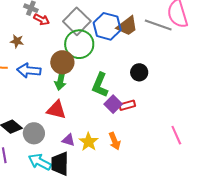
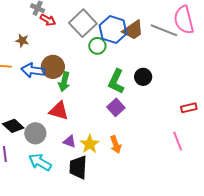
green circle: (79, 44) -> (97, 46), moved, size x0.6
brown circle: (62, 62) -> (53, 67), moved
green L-shape: (100, 85) -> (116, 81), moved
red rectangle: (127, 105) -> (189, 108), moved
black trapezoid: (60, 164) -> (78, 167), moved

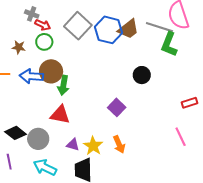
green circle: (97, 46) -> (44, 42), moved
green L-shape: (116, 81) -> (169, 44), moved

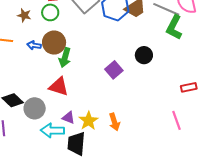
blue arrow: (31, 76) -> (34, 45), size x0.6
purple square: (117, 107) -> (114, 70), moved
cyan arrow: (45, 167) -> (52, 131), moved, turned -30

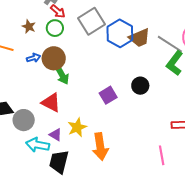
blue arrow: (34, 45) -> (33, 58), turned 144
green arrow: (65, 58) -> (62, 75), turned -54
yellow star: (88, 121) -> (77, 127), moved
orange arrow: (114, 122) -> (100, 147), size x1.5

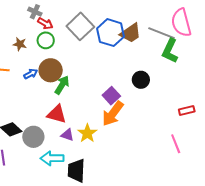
green arrow: (62, 75) -> (62, 85), turned -108
purple triangle: (56, 135) -> (67, 135), moved
orange arrow: (100, 147) -> (113, 114), moved, turned 56

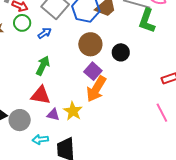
brown circle: (51, 70) -> (90, 44), moved
blue arrow: (31, 74) -> (45, 33), moved
cyan arrow: (52, 158) -> (40, 140), size x0.7

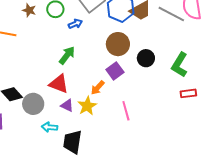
green L-shape: (147, 21) -> (180, 65), moved
orange arrow: (96, 89) -> (98, 88), moved, size x0.6
pink line: (162, 113) -> (126, 111), moved

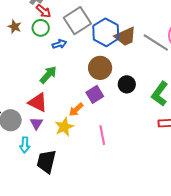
purple triangle: (67, 105) -> (36, 123), moved, turned 32
cyan arrow: (50, 127) -> (25, 145), turned -98

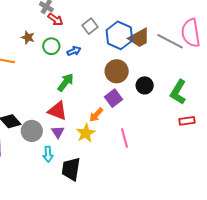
gray square: (77, 21) -> (90, 26), size x0.6
green circle: (41, 28) -> (51, 46), moved

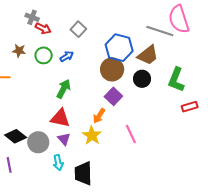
blue hexagon: (119, 35) -> (119, 48), moved
brown trapezoid: (139, 38) -> (148, 55), moved

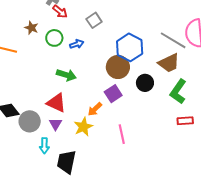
brown trapezoid: (148, 55) -> (169, 63), moved
green arrow: (64, 89) -> (66, 75), turned 66

